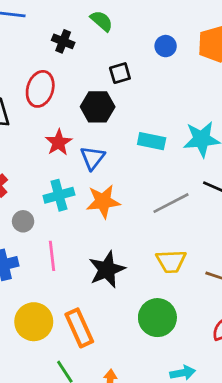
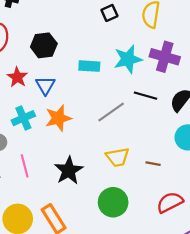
black square: (120, 73) -> (109, 13), moved

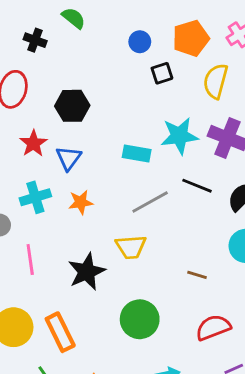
cyan rectangle: (89, 66) -> (137, 154), moved
orange star: (58, 118) -> (81, 202), size x0.7
yellow trapezoid: (118, 157) -> (131, 247), moved

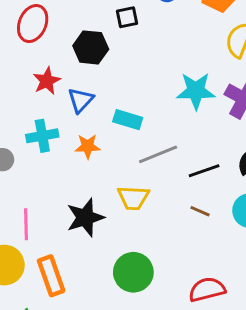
black square: (162, 73) -> (127, 17), moved
cyan rectangle: (137, 154) -> (128, 120), moved
black line: (197, 186) -> (204, 171), moved, turned -48
pink line: (30, 259) -> (26, 224), moved
brown line: (197, 275) -> (200, 211), moved

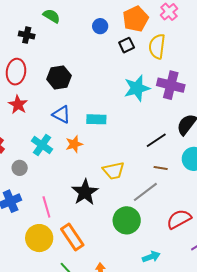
black square: (127, 17) -> (127, 45), moved
red star: (47, 81) -> (18, 105), moved
blue triangle: (81, 100) -> (61, 114), turned -30
cyan cross: (42, 136) -> (42, 145), turned -30
gray line: (158, 154) -> (145, 192), moved

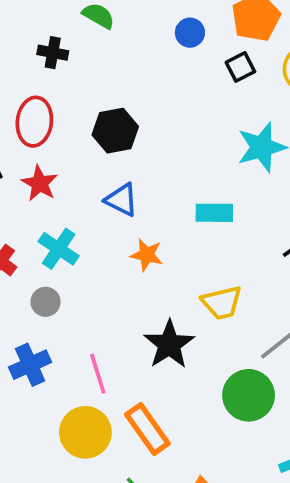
cyan rectangle: (96, 119) -> (214, 213), moved
orange star: (74, 144) -> (147, 255), turned 30
cyan cross: (42, 145) -> (59, 249), moved

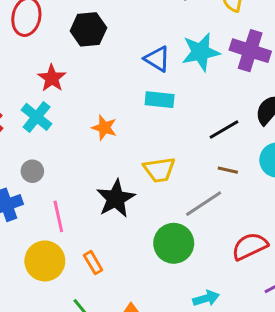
red star: (40, 183) -> (52, 78), moved
blue triangle: (122, 200) -> (157, 59), moved
gray circle: (46, 302) -> (32, 171), moved
orange rectangle: (147, 429) -> (93, 263), size x0.6

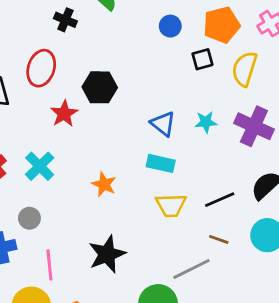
cyan star: (201, 52) -> (206, 122), size x0.6
red star: (52, 78) -> (64, 114), moved
yellow trapezoid: (159, 170) -> (171, 205), moved

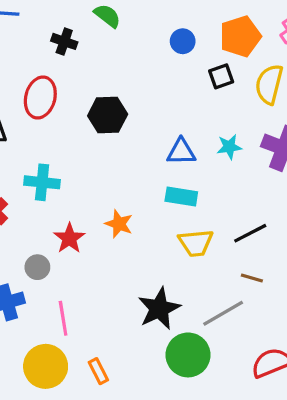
red star: (64, 114) -> (69, 238), moved
blue triangle: (163, 124) -> (181, 152), turned -36
cyan cross: (40, 166) -> (42, 182), moved, turned -36
black star: (107, 254) -> (159, 309), moved

